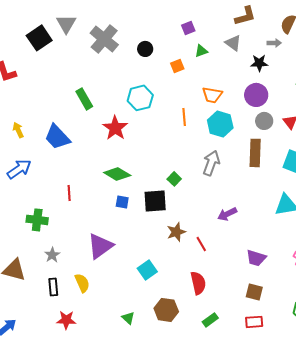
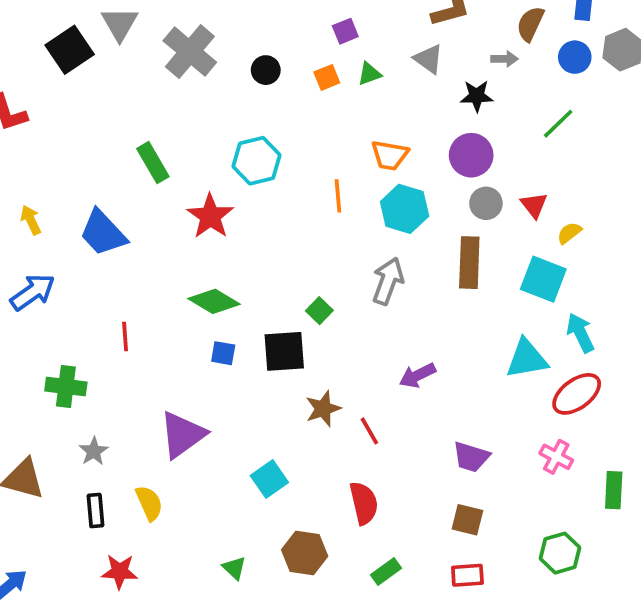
orange square: (177, 66) -> (327, 77), moved

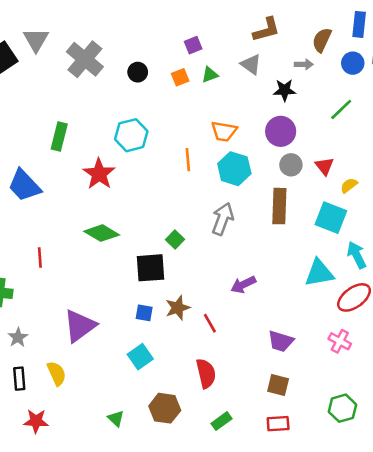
green rectangle: (153, 163) -> (59, 136), turned 44
blue square: (223, 353) -> (144, 313), moved

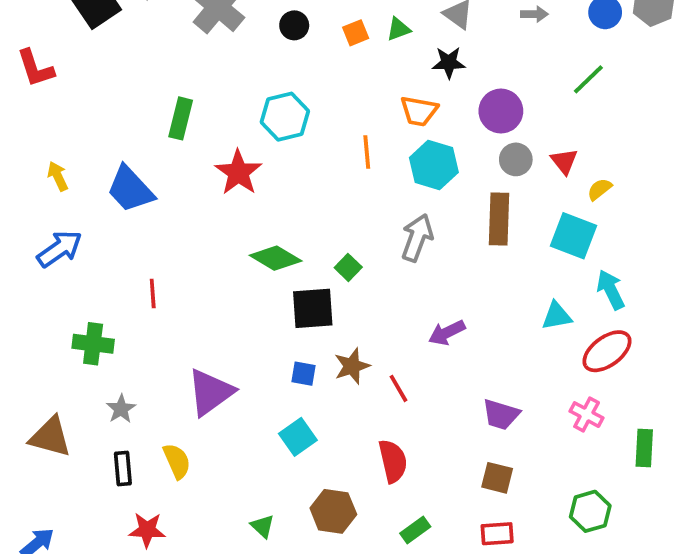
black star: (284, 90) -> (449, 63), moved
green diamond: (102, 233) -> (276, 258), moved
cyan triangle: (319, 273) -> (557, 316), size x0.7

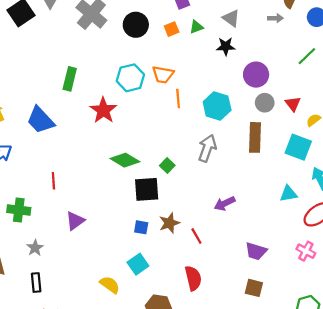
black circle: (294, 25) -> (136, 25), size x1.5
orange trapezoid: (419, 111) -> (163, 75), moved
purple triangle: (210, 392) -> (75, 221), moved, size x0.7
yellow semicircle: (177, 461) -> (110, 285), moved, turned -30

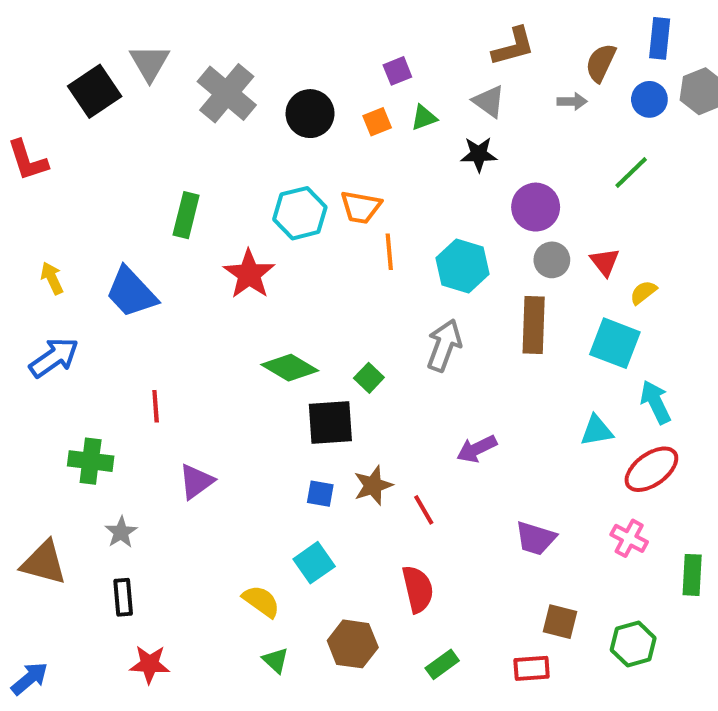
brown square: (254, 288) -> (560, 622), moved

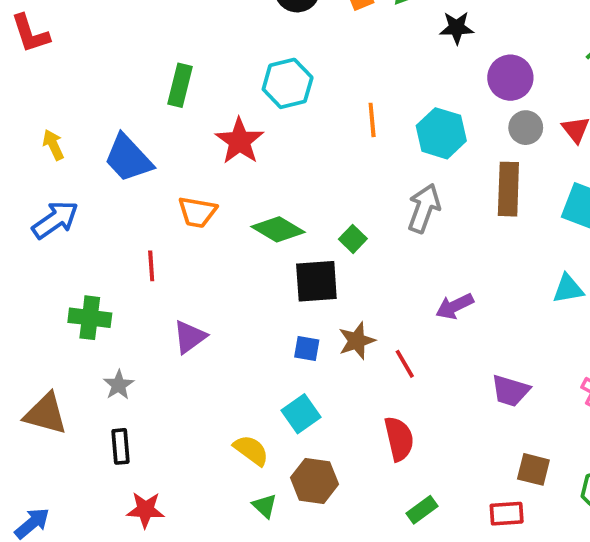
orange trapezoid: (361, 207) -> (197, 212), moved
brown hexagon: (353, 644) -> (314, 481), moved

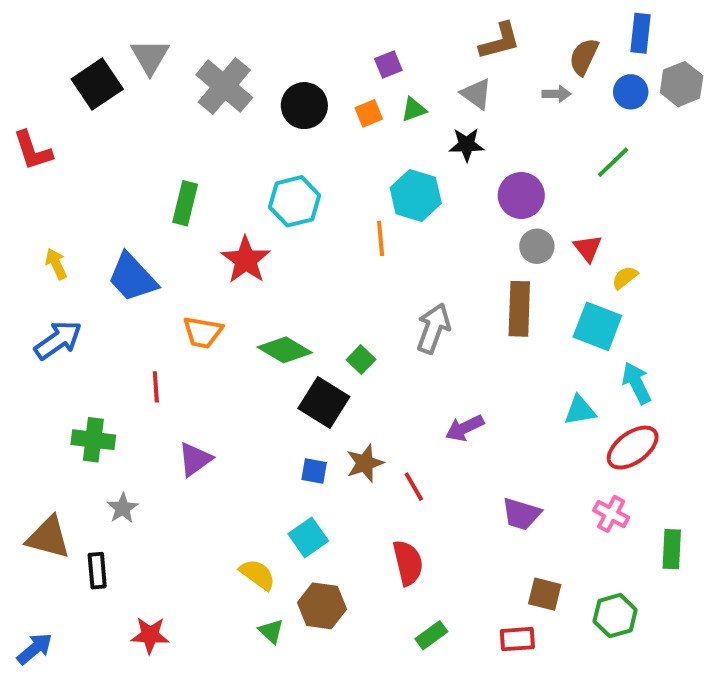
cyan hexagon: (441, 133) -> (416, 195), moved
black square: (316, 281) -> (324, 403), turned 36
black rectangle: (120, 446) -> (97, 571), moved

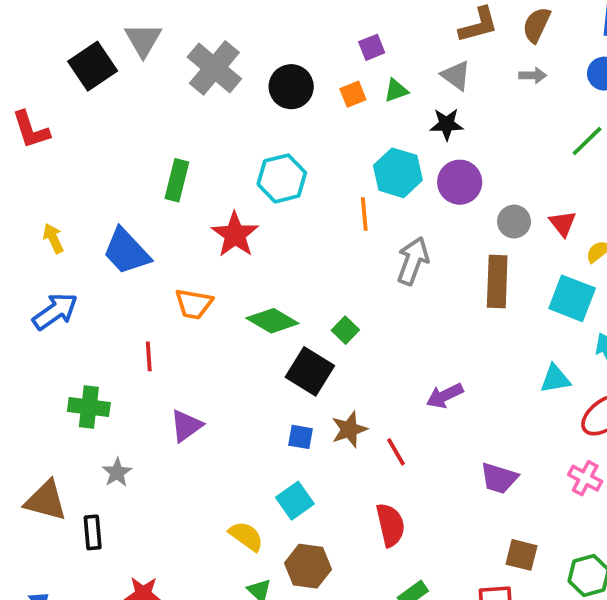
brown semicircle: (584, 57) -> (536, 25), moved
purple circle: (521, 195) -> (460, 182), moved
gray arrow: (433, 328) -> (413, 261), moved

